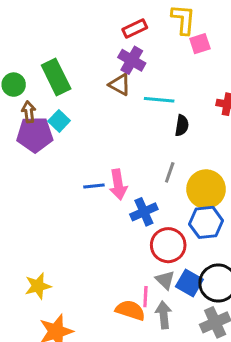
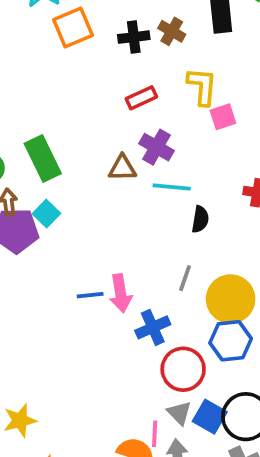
purple cross: (132, 60) -> (157, 147), moved
brown triangle: (120, 85) -> (122, 168), turned -30

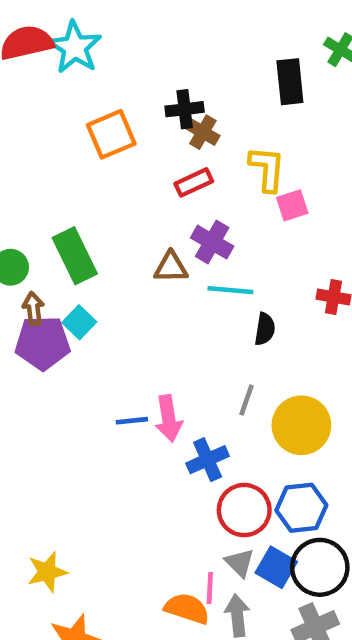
orange square: (73, 28) -> (111, 134), moved
brown cross: (172, 31) -> (203, 132), moved
blue hexagon: (231, 341) -> (301, 508), moved

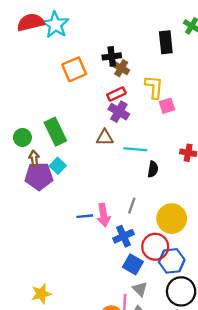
purple cross: (212, 242) -> (119, 112), moved
gray line: (246, 400) -> (132, 206), moved
red circle: (244, 510) -> (155, 247), moved
blue square: (276, 567) -> (133, 264), moved

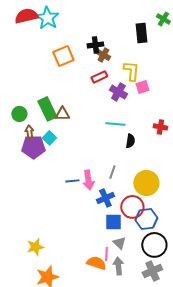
purple cross: (119, 112) -> (118, 92), moved
brown triangle: (105, 137) -> (62, 114), moved
blue square: (133, 264) -> (113, 222), turned -30

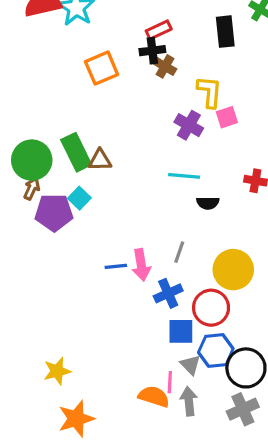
red rectangle: (99, 77) -> (159, 30), moved
green circle: (19, 114) -> (32, 160), size x1.6
brown arrow: (29, 132) -> (32, 189), moved, turned 32
black semicircle: (130, 141) -> (208, 203), turned 80
blue hexagon: (146, 219) -> (216, 350), moved

